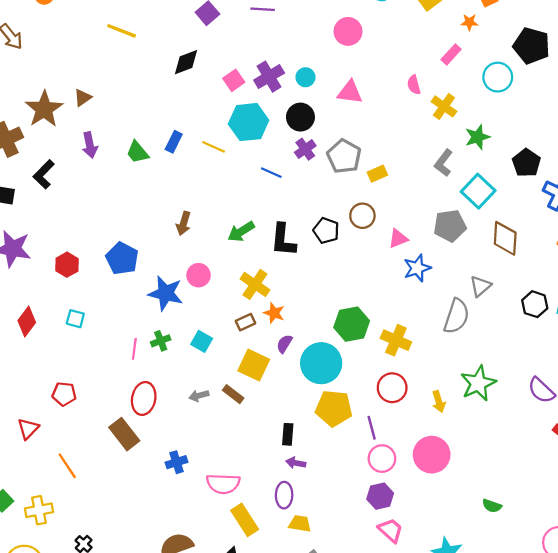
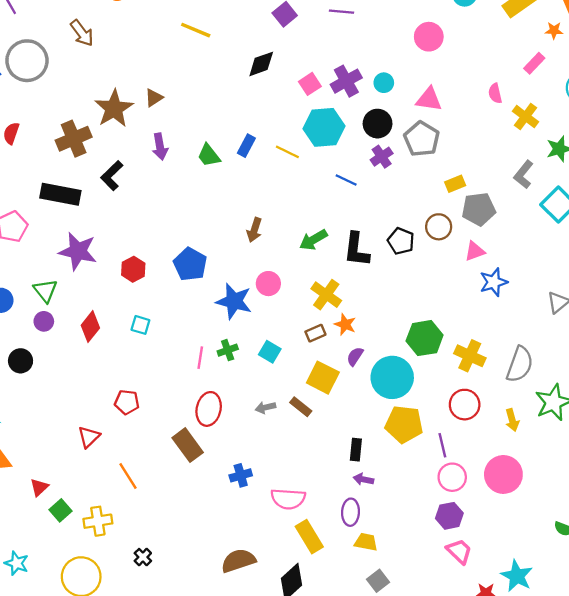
gray pentagon: (344, 156) -> (422, 139), moved
gray pentagon: (450, 226) -> (479, 209), moved
gray semicircle: (456, 316) -> (520, 364), moved

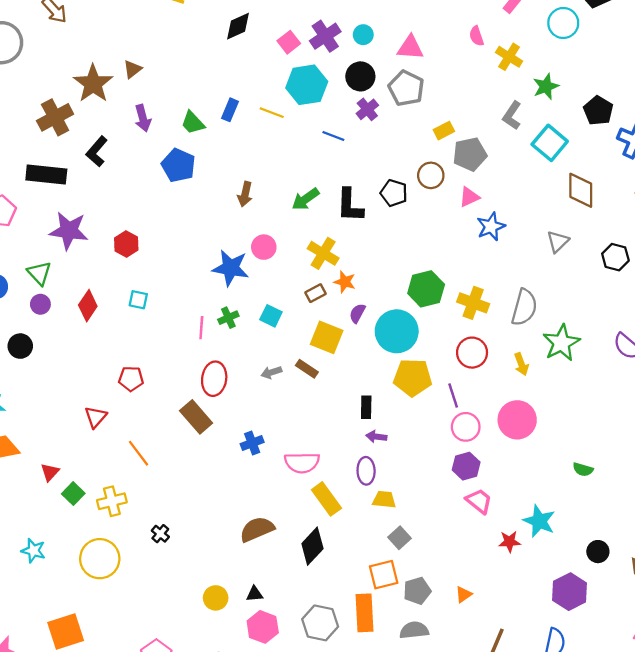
blue pentagon: (190, 264) -> (178, 165), moved

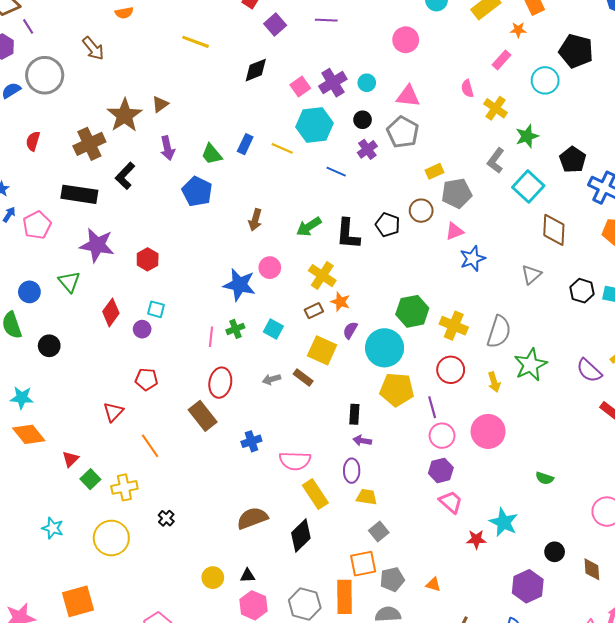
black circle: (360, 76) -> (363, 120), size x0.7
purple circle: (40, 304) -> (142, 329), moved
orange triangle: (464, 594) -> (433, 584), turned 49

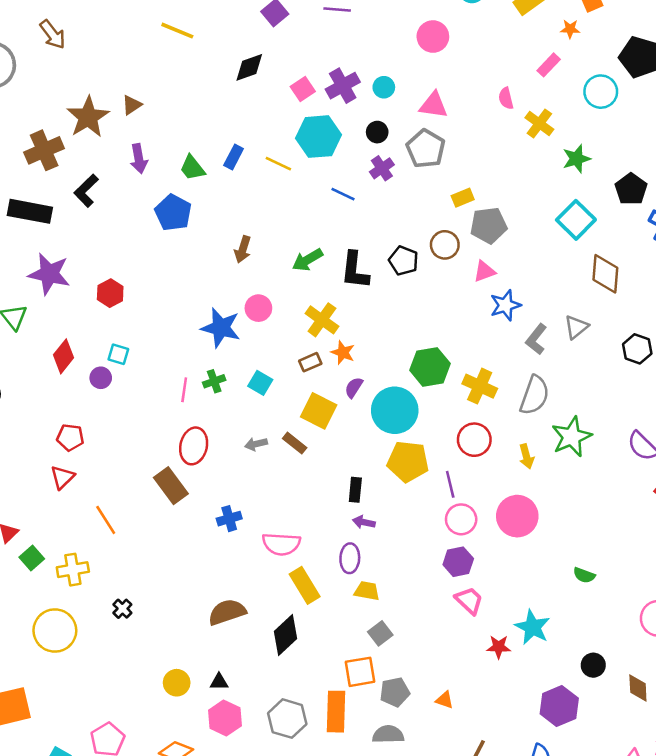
gray L-shape: (496, 161) -> (536, 339), moved
red pentagon: (146, 379) -> (70, 437), moved

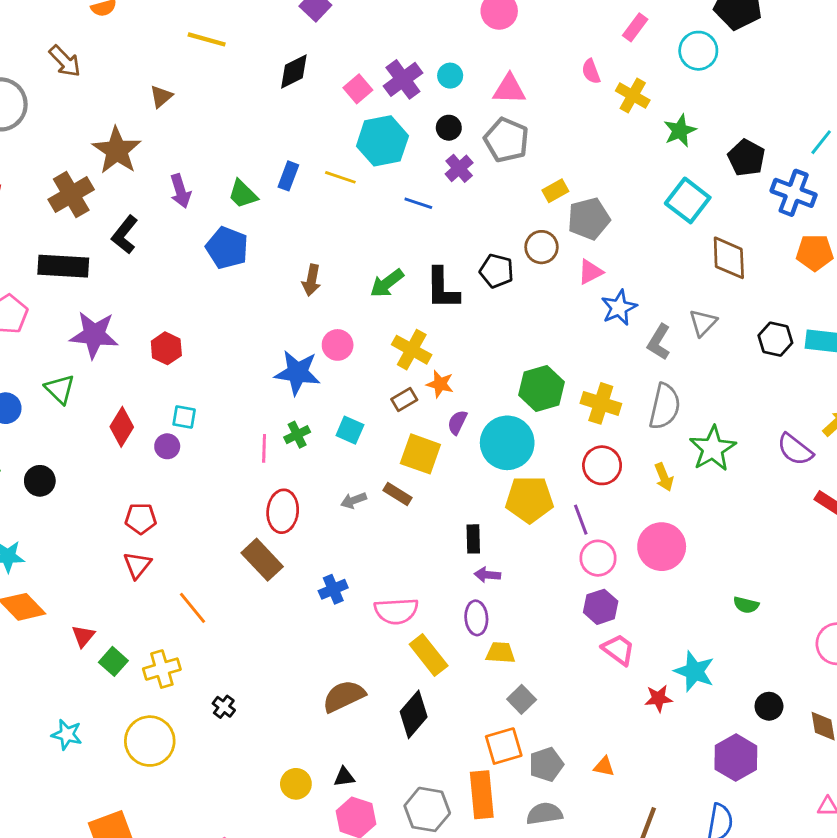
brown triangle: (132, 105) -> (161, 96), moved

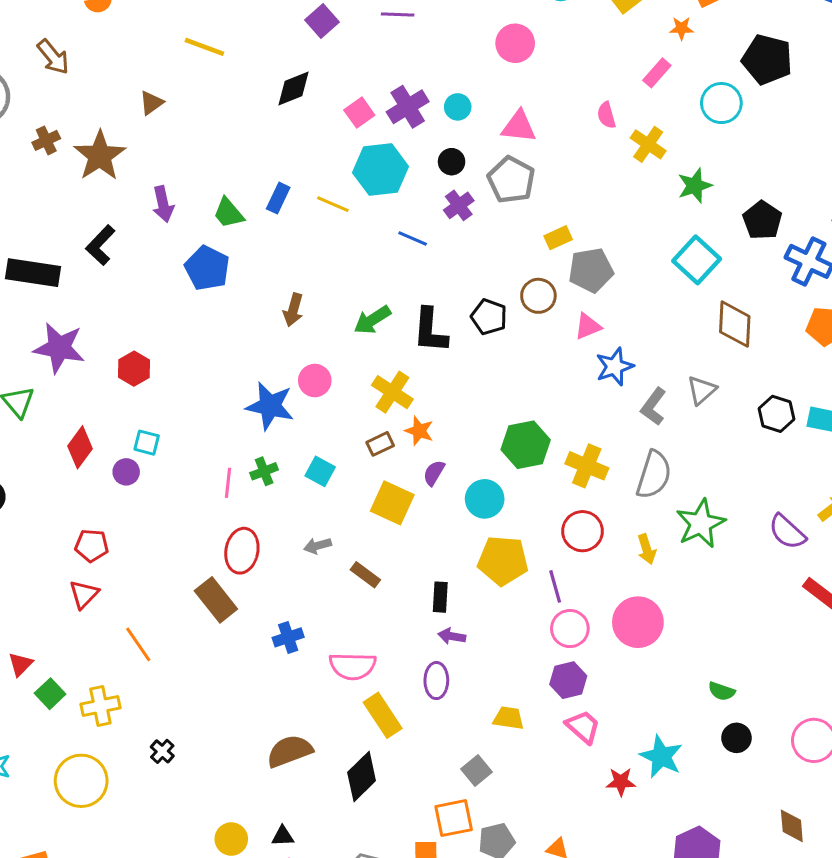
brown cross: (71, 195) -> (46, 140), moved, size x0.6
cyan circle: (507, 443) -> (485, 499), size x0.7
brown rectangle: (398, 494) -> (365, 575), moved
yellow trapezoid: (500, 653) -> (509, 718), moved
black circle: (769, 706) -> (736, 738), moved

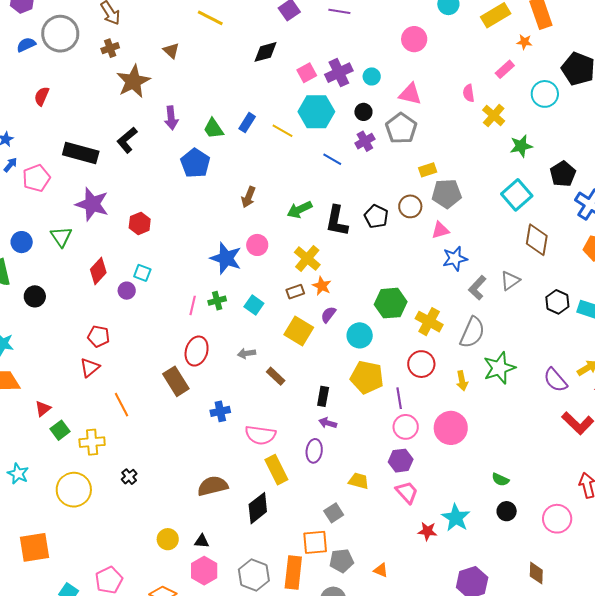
brown triangle: (151, 103) -> (171, 51), turned -48
brown cross: (46, 140) -> (110, 48), moved

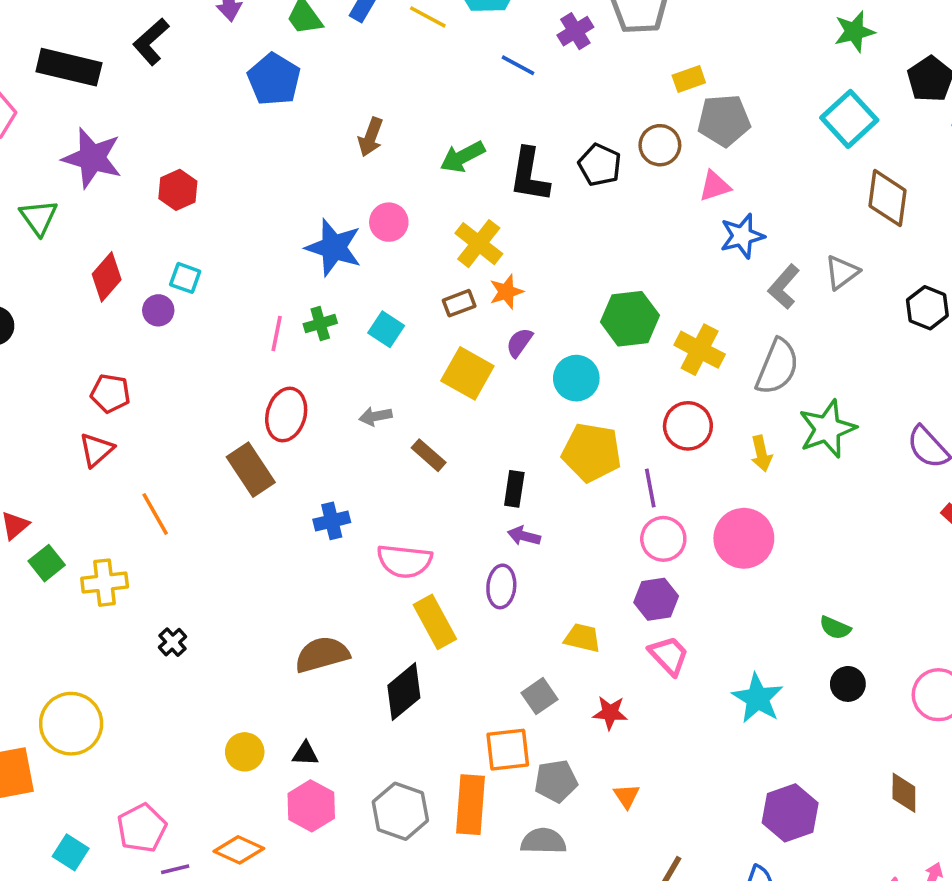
orange star: (322, 286) -> (506, 292), turned 30
yellow circle: (74, 490) -> (71, 724), moved
red star: (427, 531) -> (610, 713), moved
orange triangle: (381, 570) -> (627, 796), turned 35

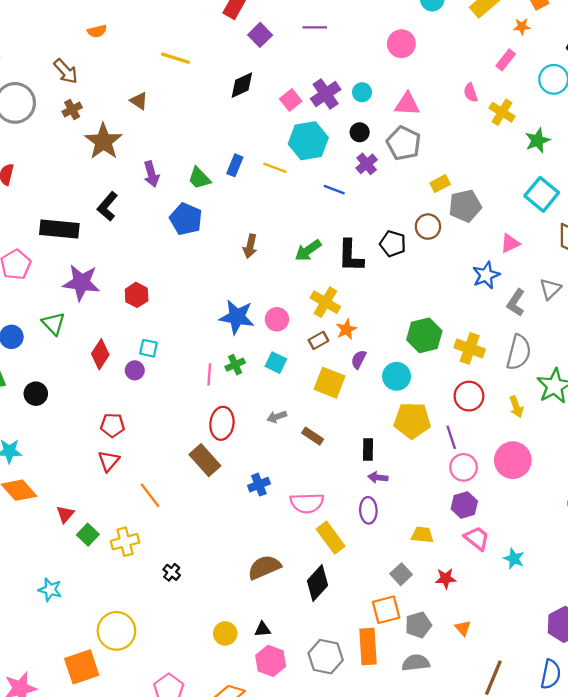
pink triangle: (715, 186) -> (510, 243), moved
pink circle: (389, 222) -> (277, 319), moved
cyan star: (758, 698) -> (514, 559), moved, size x0.7

